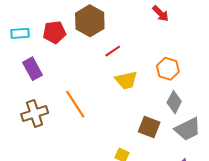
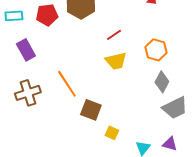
red line: (113, 51) -> (114, 35), moved
brown square: (149, 127) -> (91, 110), moved

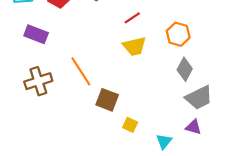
purple rectangle: (26, 50) -> (36, 34), turned -40
purple triangle: (170, 144) -> (193, 127), moved

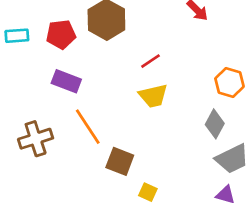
purple rectangle: (36, 34) -> (66, 81), moved
orange hexagon: (178, 34) -> (229, 83), moved

